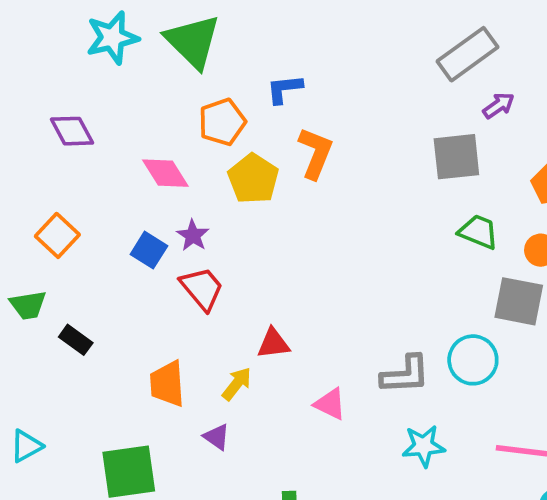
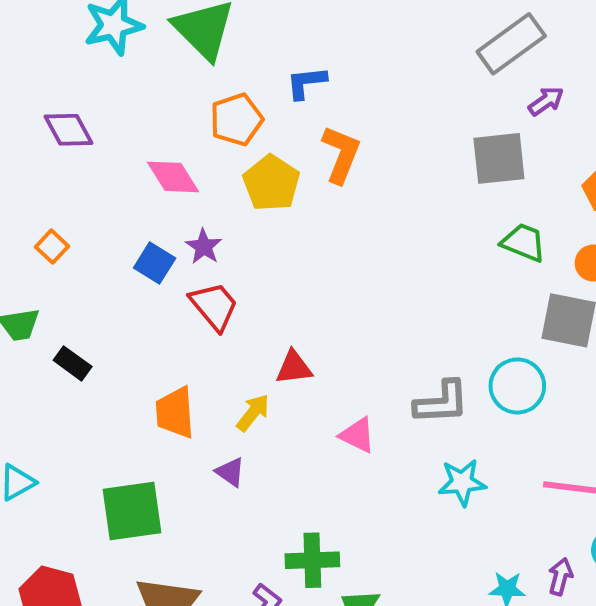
orange square: (57, 235) -> (52, 247), size x0.7

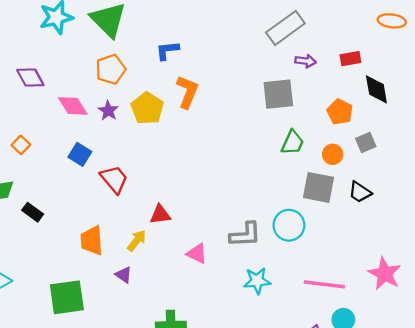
purple arrow: (546, 101) -> (306, 61), turned 42
orange pentagon: (237, 120) -> (111, 69), moved
pink diamond: (173, 177) -> (73, 106), moved
green trapezoid: (523, 242) -> (293, 143), turned 92
purple star: (204, 247) -> (108, 111), moved

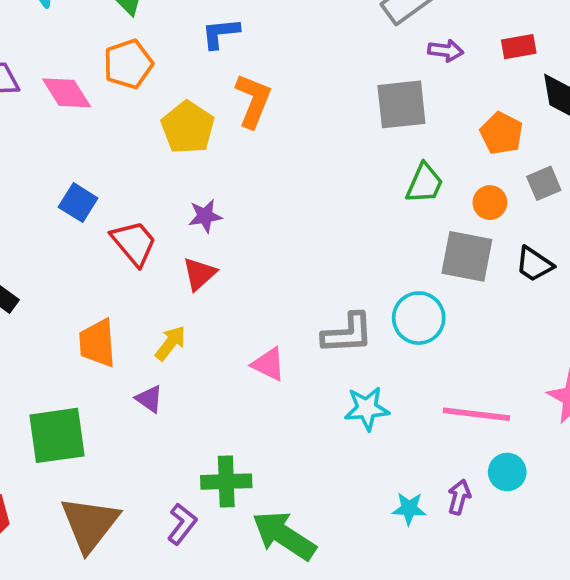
pink diamond: (73, 106) -> (67, 93), moved
purple star: (108, 111) -> (205, 216), moved, turned 30
red triangle: (160, 215) -> (199, 274), moved, turned -35

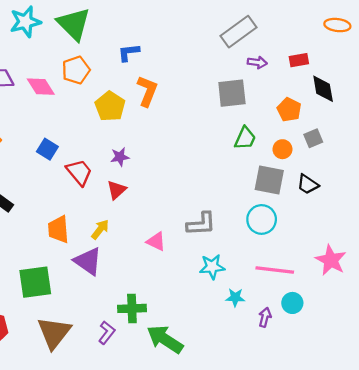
cyan circle: (419, 318) -> (262, 219), moved
purple triangle: (149, 399) -> (88, 261), size x1.8
cyan star: (409, 509) -> (235, 297), moved

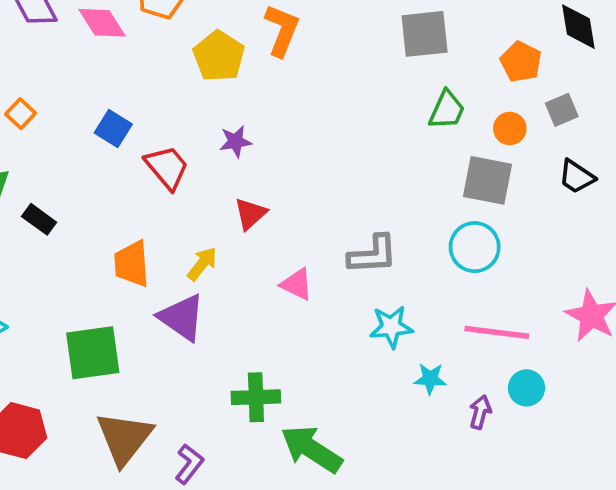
black trapezoid: (308, 184) -> (577, 177), moved
red triangle: (117, 190) -> (250, 214), moved
purple L-shape: (107, 333) -> (189, 464), moved

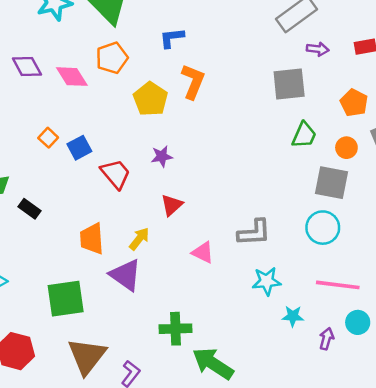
orange square: (21, 114) -> (48, 138), moved
blue square: (113, 128) -> (79, 148), turned 30

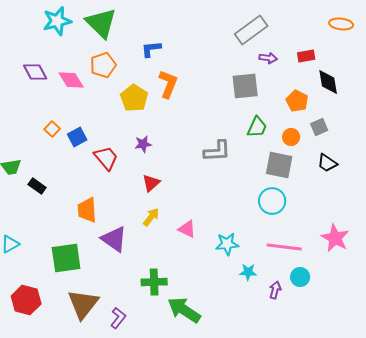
gray L-shape: (254, 233) -> (217, 151), moved
yellow arrow: (139, 239) -> (151, 217), moved
pink triangle: (203, 253) -> (187, 229), moved

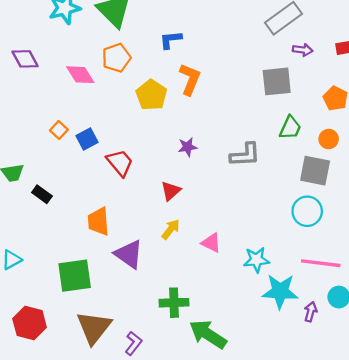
purple diamond: (35, 72) -> (25, 59), moved
purple star: (143, 144) -> (188, 147), moved
cyan star: (248, 272) -> (280, 291), size x1.8

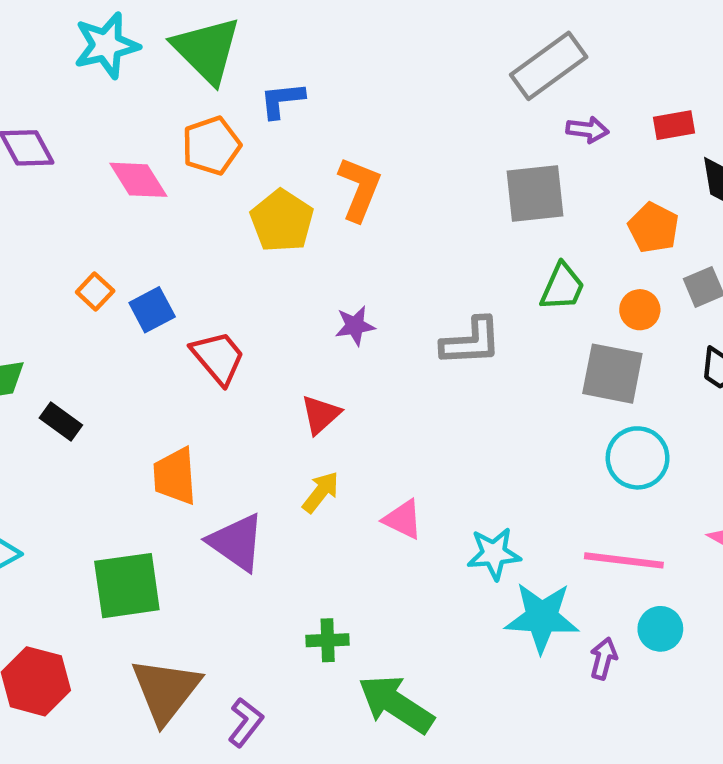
blue L-shape: (171, 40) -> (282, 100), moved
cyan circle: (307, 211) -> (638, 458), moved
green cross: (174, 303) -> (328, 640), size x0.7

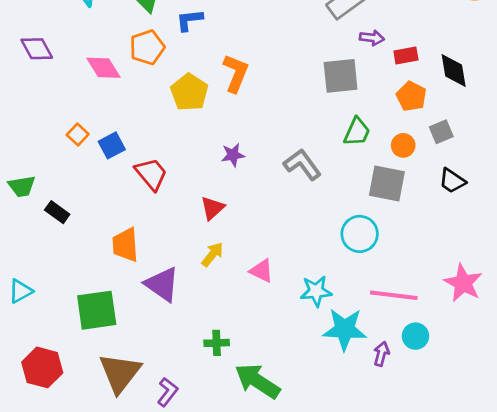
red rectangle: (674, 125) -> (406, 55), moved
gray L-shape: (471, 342) -> (302, 164), turned -123
cyan circle: (638, 458) -> (360, 234), moved

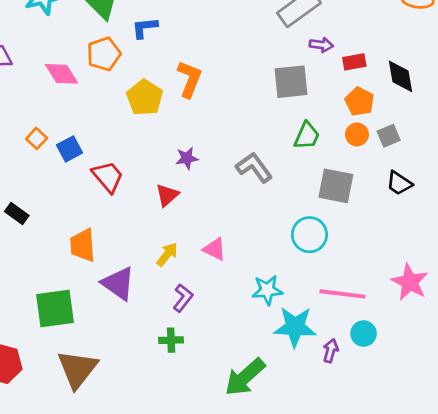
orange circle: (403, 145) -> (357, 134), moved
red triangle: (212, 208) -> (167, 195), moved
pink triangle: (262, 271) -> (215, 249), moved
green arrow: (257, 381) -> (245, 377), moved, turned -75
purple L-shape: (168, 392) -> (183, 298), moved

